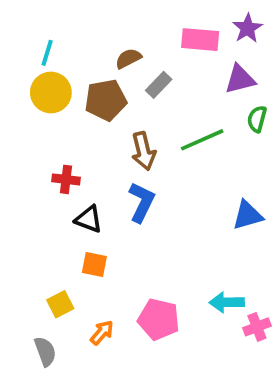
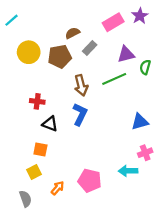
pink rectangle: (200, 40) -> (113, 22), turned -36
cyan line: (47, 53) -> (12, 20), moved, turned 32
purple triangle: (240, 79) -> (126, 54), moved
orange square: (94, 265) -> (40, 150), moved
pink cross: (257, 327) -> (145, 153), moved

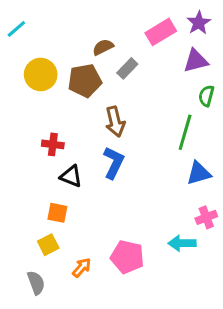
purple triangle: (126, 54) -> (196, 61), moved
green line: (114, 79) -> (185, 132), moved, turned -50

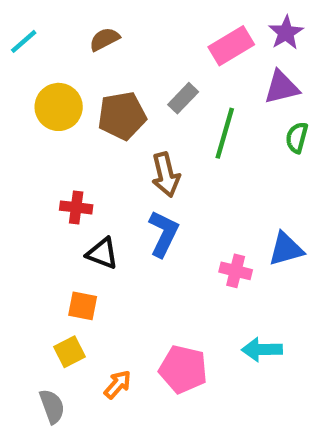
brown semicircle: (103, 47) -> (105, 39), moved
green line: (185, 132) -> (225, 133), moved
pink cross: (206, 217) -> (236, 271), moved, turned 35

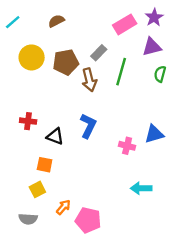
brown arrow: (166, 175) -> (89, 80), moved
red cross: (76, 207) -> (28, 121), moved
pink pentagon: (183, 369) -> (88, 220), moved
gray semicircle: (52, 406) -> (28, 219), turned 114

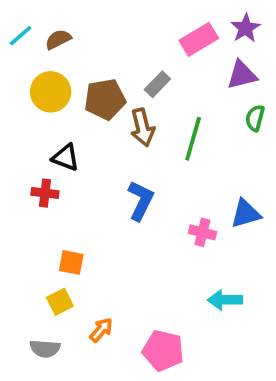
brown semicircle: (56, 21) -> (58, 39), moved
green line: (121, 72) -> (193, 139), moved
black triangle: (55, 136) -> (66, 157), moved
pink pentagon: (88, 220) -> (163, 351), moved

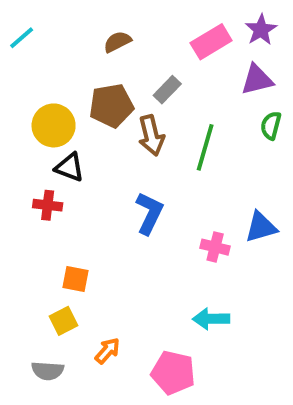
brown semicircle: (58, 39) -> (117, 42), moved
yellow circle: (51, 92) -> (54, 125), moved
cyan arrow: (225, 300) -> (211, 319), moved

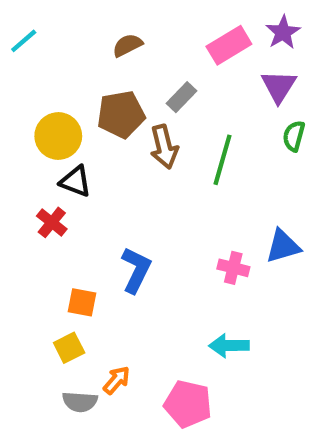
purple triangle: (257, 80) -> (279, 86), turned -44
red cross: (48, 205) -> (52, 222), turned 32
blue L-shape: (149, 213) -> (136, 270), moved
gray semicircle: (48, 371) -> (80, 402), moved

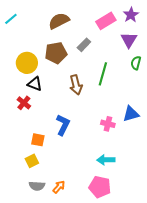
brown semicircle: (127, 45) -> (59, 21), size x1.5
brown arrow: (164, 147) -> (76, 85), moved
orange arrow: (117, 380) -> (59, 187), moved
pink pentagon: (188, 404) -> (100, 187), moved

